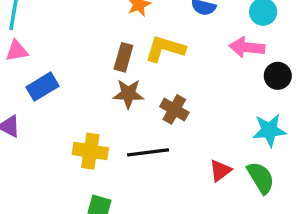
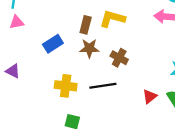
blue rectangle: (43, 87) -> (53, 44), moved

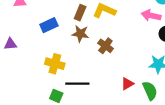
purple triangle: (13, 71) -> (10, 44), turned -40
black line: (103, 86) -> (77, 84), moved

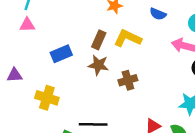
brown cross: (105, 46) -> (128, 80), turned 35
yellow cross: (55, 64) -> (47, 98), moved

